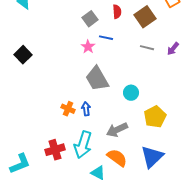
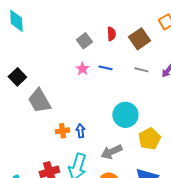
blue line: (106, 38) -> (105, 68), moved
gray trapezoid: (97, 79) -> (39, 101), moved
cyan circle: (131, 93) -> (125, 115), size x1.6
orange cross: (68, 109) -> (62, 131), turned -32

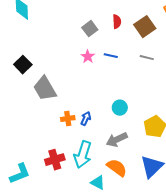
cyan circle: (125, 115) -> (120, 108), moved, size x0.6
blue arrow: (80, 131) -> (86, 119), turned 32

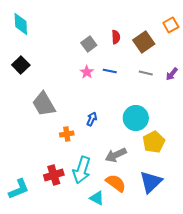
black square: (23, 65) -> (21, 65), moved
cyan circle: (120, 108) -> (136, 118), moved, size x1.6
blue arrow: (86, 119) -> (92, 119), moved

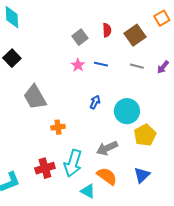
blue arrow: (92, 119) -> (95, 102), moved
blue triangle: (151, 182) -> (142, 175), size x0.7

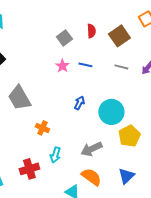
orange cross: (58, 127) -> (42, 128), turned 32
cyan arrow: (73, 163) -> (55, 155), moved, size x0.6

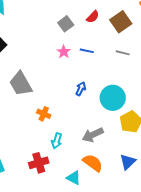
red semicircle: (91, 31) -> (93, 17), turned 48
red cross: (29, 169) -> (39, 163), moved

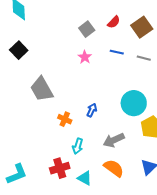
blue line: (87, 51) -> (117, 52), moved
blue arrow: (81, 89) -> (92, 110), moved
cyan triangle: (74, 178) -> (85, 178), moved

